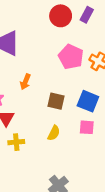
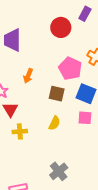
red circle: (61, 16) -> (61, 27), moved
pink pentagon: (71, 57) -> (70, 68), moved

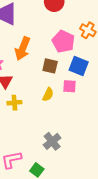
orange arrow: (28, 76) -> (23, 49), size x1.6
pink square: (85, 118) -> (69, 86), moved

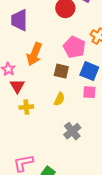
pink square: (69, 86) -> (89, 92), moved
gray cross: (52, 141) -> (72, 131), moved

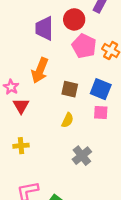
purple trapezoid: (19, 20) -> (44, 28), moved
pink pentagon: (74, 47) -> (84, 46), moved
yellow cross: (26, 107) -> (21, 146), moved

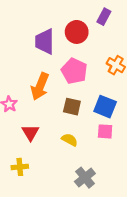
pink pentagon: (84, 46) -> (74, 71), moved
red triangle: (21, 106) -> (30, 133), moved
yellow semicircle: (68, 120) -> (70, 140), turned -88

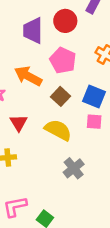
orange arrow: (40, 86) -> (28, 76), turned 96
brown square: (72, 107) -> (60, 96), turned 30
yellow semicircle: (70, 140) -> (58, 130), size x1.6

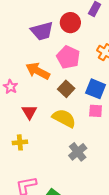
purple trapezoid: (33, 31) -> (42, 31), turned -105

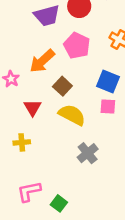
orange arrow: (38, 71) -> (42, 61), turned -70
brown square: (66, 89) -> (62, 86), moved

